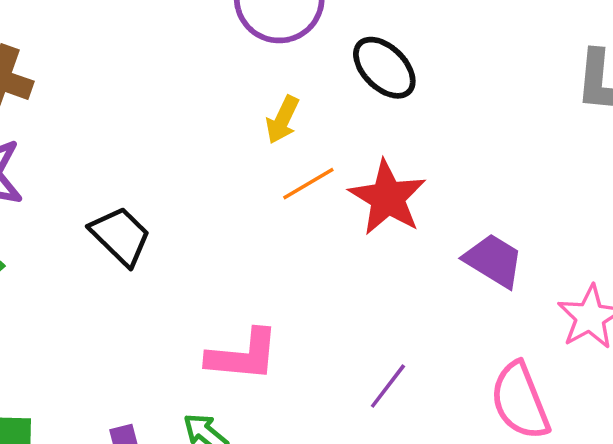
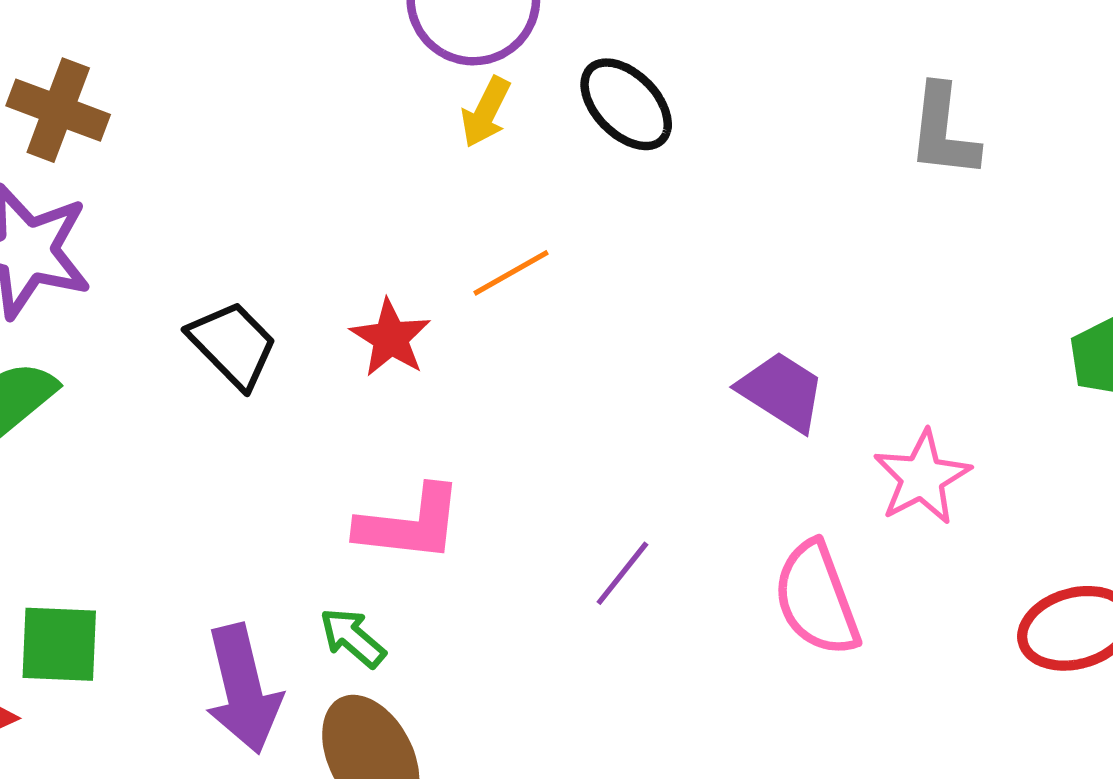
yellow arrow: (282, 120) -> (486, 112), moved
red star: (388, 198) -> (391, 338), moved, size x0.7

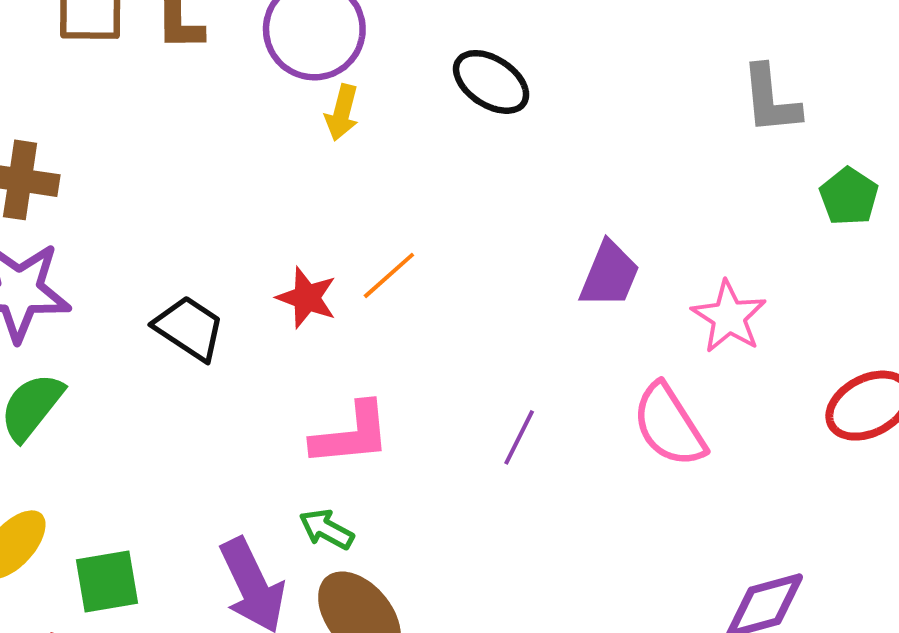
black ellipse: (626, 104) -> (491, 82), moved
gray L-shape: (943, 131) -> (771, 100), moved
orange line: (511, 273) -> (389, 275), moved
purple trapezoid: (782, 391) -> (609, 275), turned 92

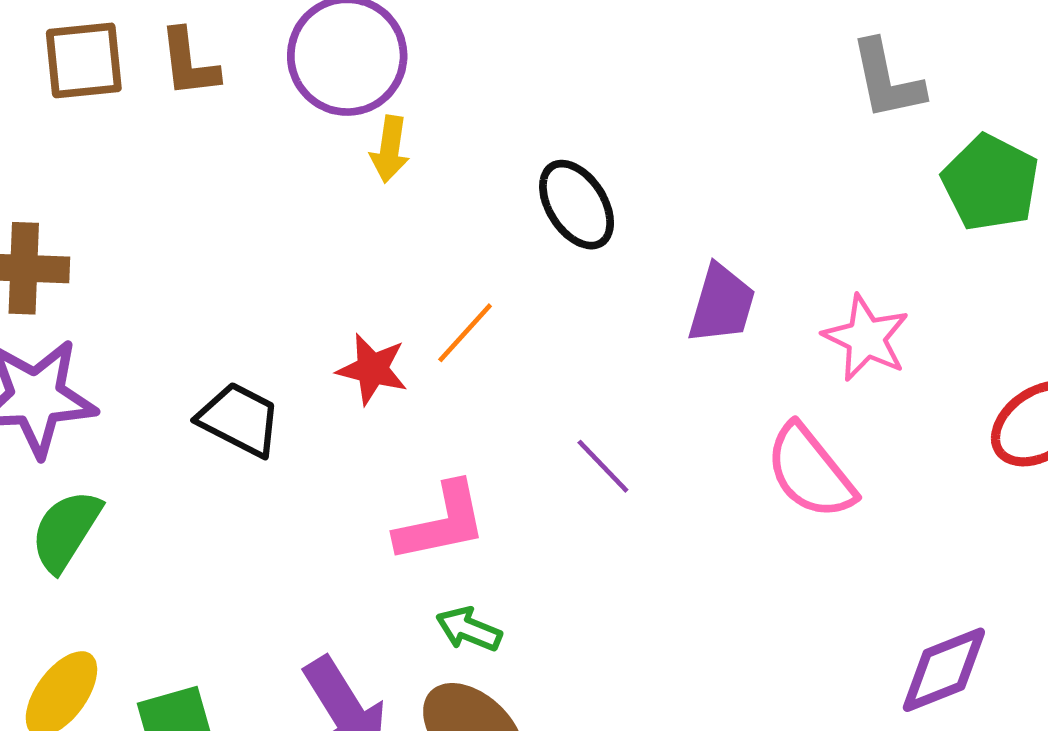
black ellipse: (491, 82) -> (577, 205), moved, turned 30
green pentagon: (849, 196) -> (990, 183), size x1.4
purple line: (519, 437) -> (603, 466), moved, turned -64
green arrow: (326, 529) -> (469, 629), moved

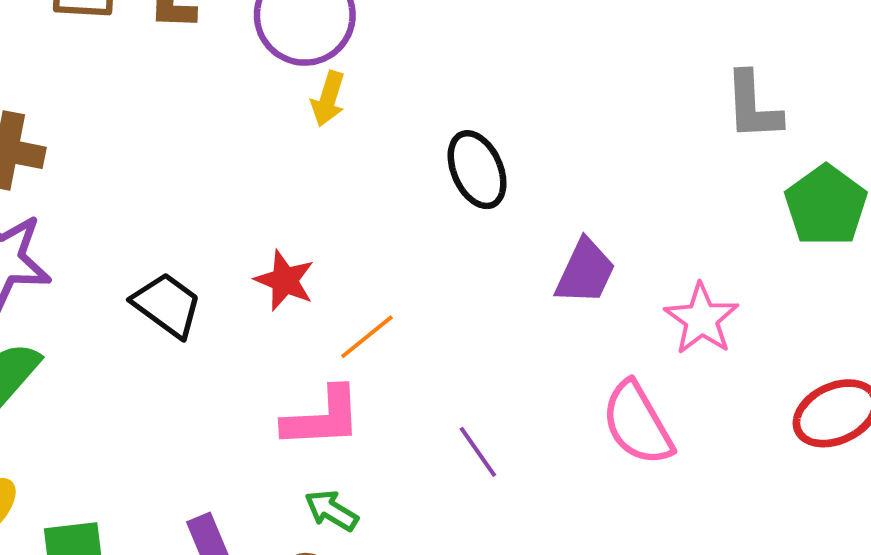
orange line: (465, 333) -> (367, 337), moved
purple line: (603, 466) -> (478, 452), moved

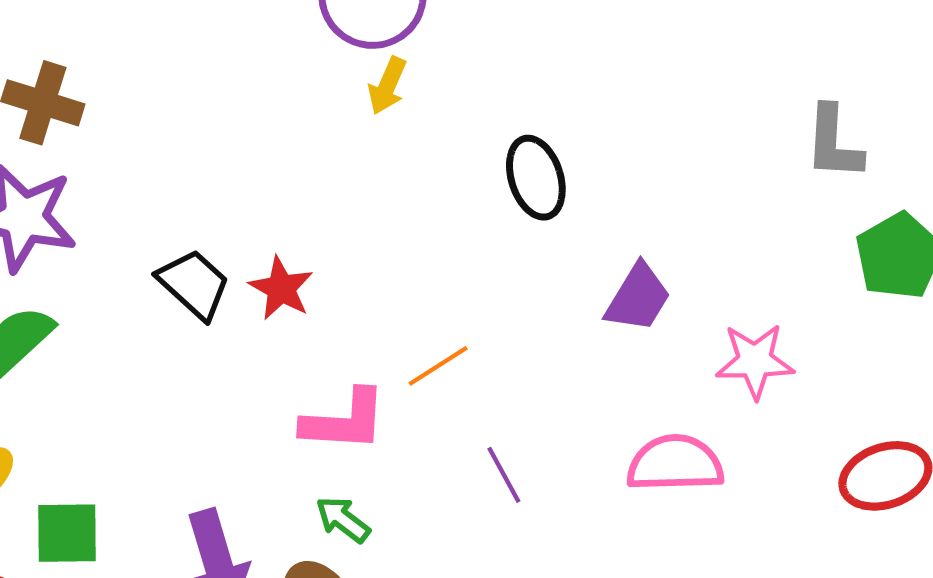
red star: (285, 280) -> (281, 288), moved
pink star: (702, 319) -> (755, 361), turned 30
orange line: (367, 337) -> (438, 366), moved
pink semicircle: (637, 423) -> (675, 463), turned 112

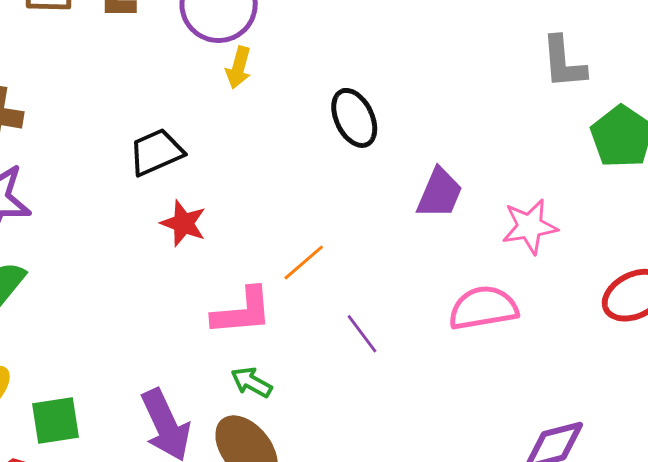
black trapezoid: (194, 284) -> (156, 152), moved, turned -58

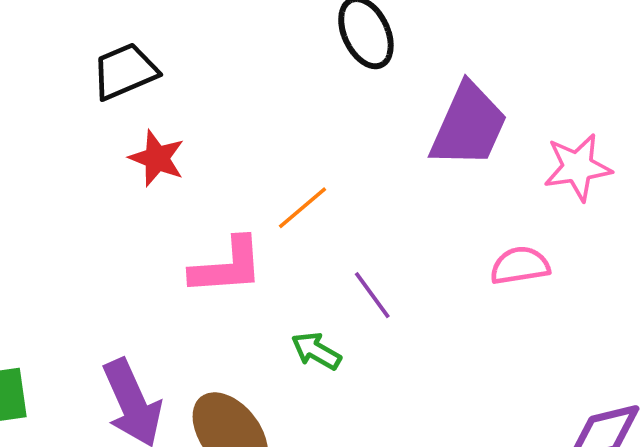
purple trapezoid: (440, 193) -> (469, 126), size x1.4
pink semicircle: (483, 308) -> (520, 266), size x0.7
green arrow: (251, 382) -> (316, 351), moved

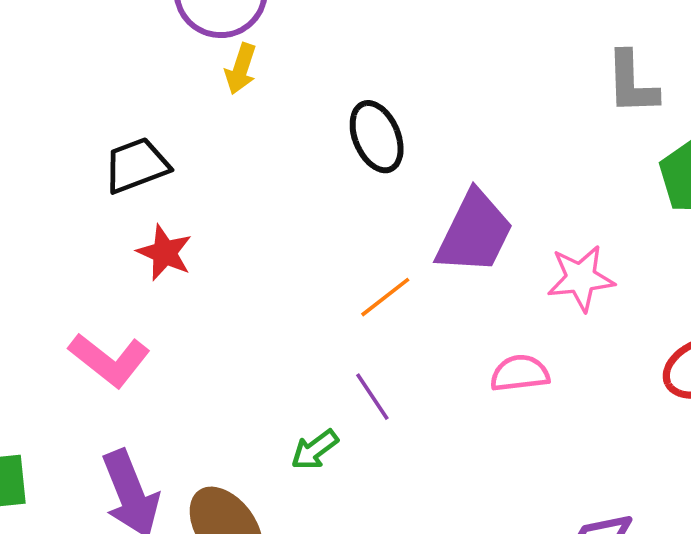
orange line: (302, 208) -> (385, 297), moved
pink L-shape: (227, 266) -> (109, 360), moved, turned 40
green arrow: (316, 351) -> (315, 450), turned -69

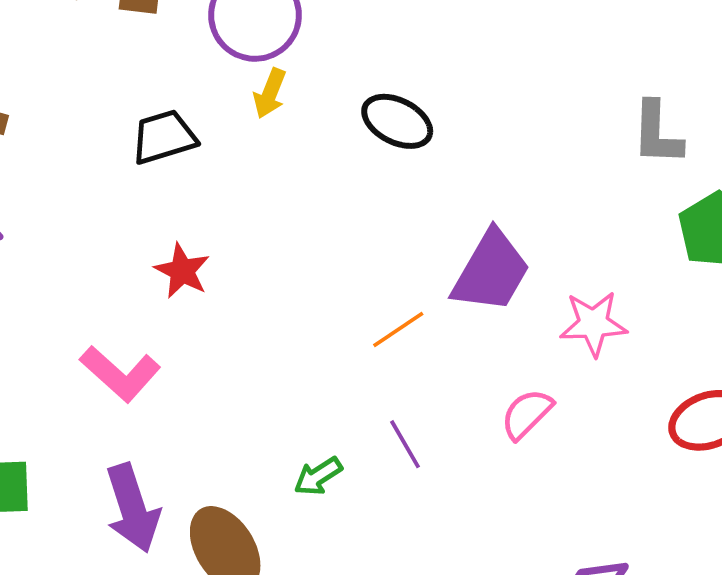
black ellipse: (377, 137) -> (397, 121), moved, turned -44
black trapezoid: (136, 165) -> (164, 137), moved
pink semicircle: (520, 373) -> (527, 414), turned -42
purple line: (372, 397) -> (405, 444), moved

